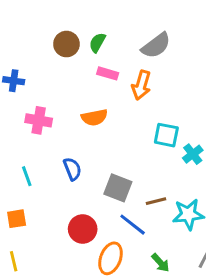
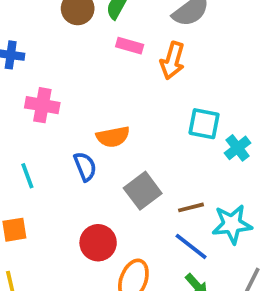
orange semicircle: (94, 117) -> (113, 137), moved
gray square: (118, 188) -> (143, 191), turned 32
blue line: (133, 225) -> (191, 246), moved

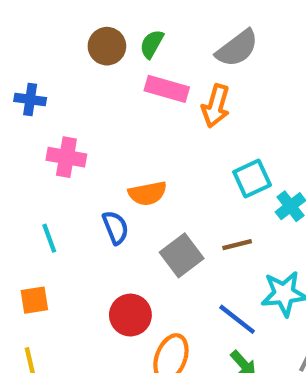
pink rectangle: (130, 46) -> (167, 89), size x1.4
cyan square: (204, 124) -> (252, 178), turned -36
brown line: (191, 207) -> (237, 245), moved

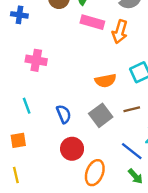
blue cross: (30, 100) -> (19, 15), moved
orange semicircle: (147, 193) -> (106, 81), moved
blue semicircle: (115, 228) -> (64, 114), moved

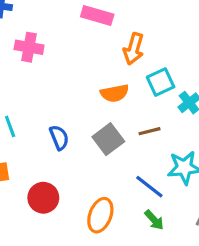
orange arrow: (120, 32) -> (134, 49), moved
pink cross: (36, 60) -> (29, 47), moved
red circle: (72, 149) -> (43, 198), moved

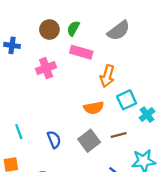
pink cross: (29, 47) -> (46, 68), moved, turned -30

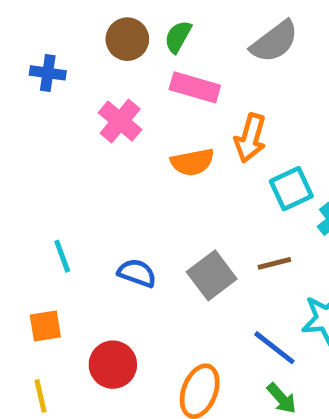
pink cross: (46, 68) -> (120, 121), turned -30
orange semicircle: (94, 108) -> (192, 162), moved
blue semicircle: (54, 140) -> (137, 273), turned -48

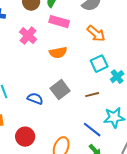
orange arrow: (250, 138) -> (96, 34), moved, turned -66
gray square: (212, 275) -> (60, 90), moved

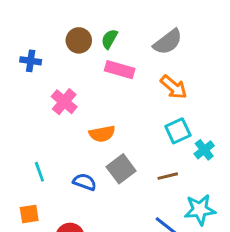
pink cross: (28, 36) -> (64, 102), moved
orange semicircle: (58, 53) -> (102, 134), moved

